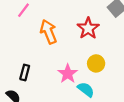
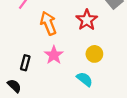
pink star: (68, 74) -> (54, 55), moved

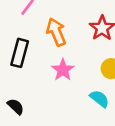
black rectangle: (25, 63) -> (20, 53), moved, size x1.5

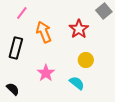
pink star: (63, 70) -> (46, 73), moved

